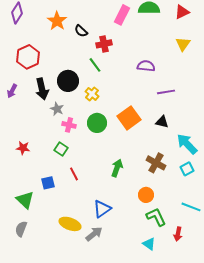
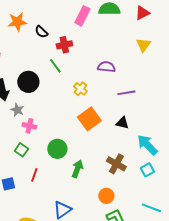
orange star: (57, 21) -> (17, 22), turned 30
yellow cross: (92, 94) -> (80, 89), moved
green circle: (97, 123) -> (57, 149), moved
red line: (74, 174) -> (34, 175), turned 48

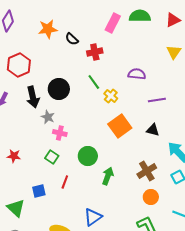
green line: (55, 66) -> (94, 82), moved
brown cross: (116, 164) -> (147, 171), turned 30
orange circle: (106, 196) -> (151, 197), moved

